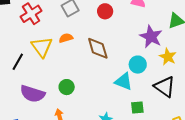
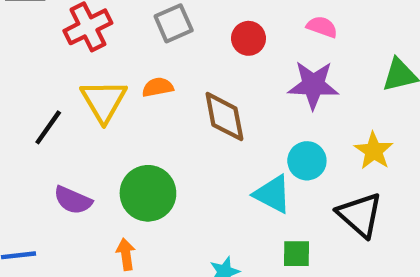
purple star: (151, 37) -> (313, 85), moved, turned -30
green circle: (67, 87) -> (148, 193), size x1.6
purple semicircle: (33, 94) -> (73, 200), size x0.7

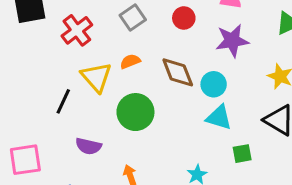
cyan circle: (307, 161) -> (214, 84), moved
green circle: (148, 193) -> (135, 112), moved

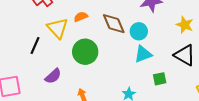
cyan triangle: (219, 117) -> (143, 54), turned -36
purple semicircle: (88, 146) -> (53, 76), turned -54

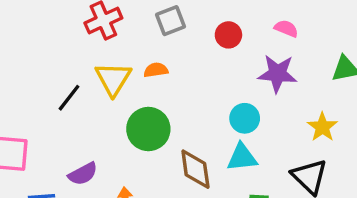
brown diamond: (114, 24) -> (195, 169), moved
purple semicircle: (53, 76) -> (83, 174), moved

